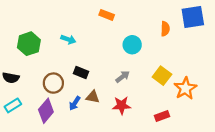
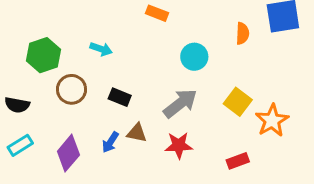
gray arrow: (123, 77) -> (180, 103), size x1.6
brown circle: (53, 83) -> (71, 89), moved

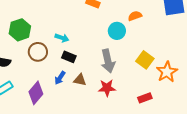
orange semicircle: (242, 33) -> (135, 16), moved, turned -112
cyan arrow: (101, 49) -> (62, 38), moved
gray arrow: (180, 103) -> (108, 61), turned 115
blue arrow: (110, 142) -> (60, 78), moved

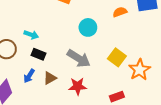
orange semicircle: (135, 16) -> (120, 12), moved
gray arrow: (108, 61) -> (79, 58), turned -45
brown triangle: (80, 80) -> (50, 78), turned -40

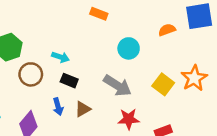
orange star: (140, 70) -> (194, 78), moved
blue arrow: (29, 76) -> (58, 107), turned -48
red star: (78, 86) -> (129, 119), moved

